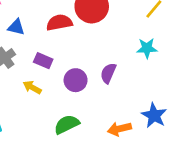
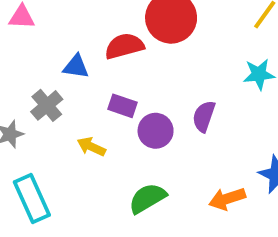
blue triangle: (16, 27) -> (76, 66), moved
purple rectangle: (43, 61) -> (122, 106), moved

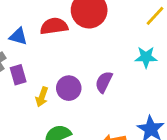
purple rectangle: (122, 106) -> (18, 75), moved, turned 48
yellow arrow: (91, 147) -> (42, 97), moved, turned -102

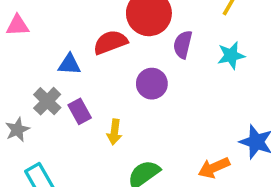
purple semicircle: (104, 82) -> (183, 45), moved
purple circle: (69, 88) -> (152, 84), moved

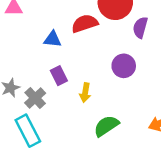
purple circle: (152, 84) -> (124, 66), moved
gray cross: (47, 101) -> (35, 98), moved

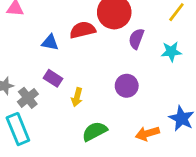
purple circle: (124, 66) -> (127, 86), moved
purple rectangle: (59, 76) -> (53, 78), turned -36

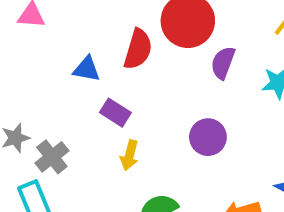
red semicircle: (83, 30) -> (138, 49), turned 120
purple rectangle: (53, 78) -> (115, 113), moved

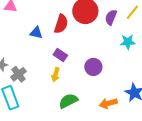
purple semicircle: (223, 63) -> (111, 17), moved
purple rectangle: (115, 113) -> (60, 55), moved

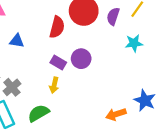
blue triangle: (36, 33) -> (17, 41), moved
purple circle: (93, 67) -> (81, 59), moved
green semicircle: (68, 101) -> (39, 113), moved

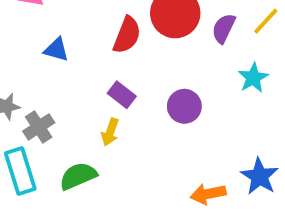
cyan star: (134, 43) -> (253, 78), turned -30
purple circle: (81, 59) -> (184, 106), moved

